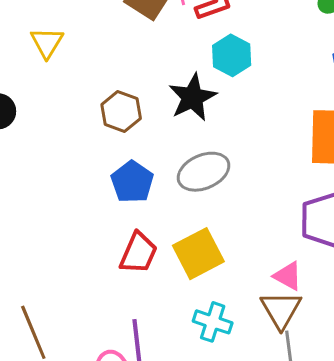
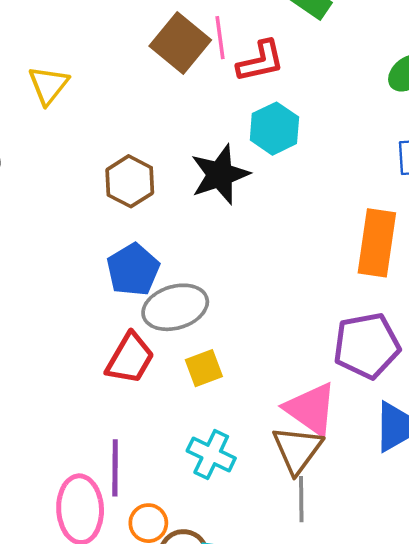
gray ellipse: (204, 172) -> (175, 307), moved
yellow square: (198, 254) -> (204, 368), size x0.6
pink triangle: (288, 276) -> (311, 409), size x1.5

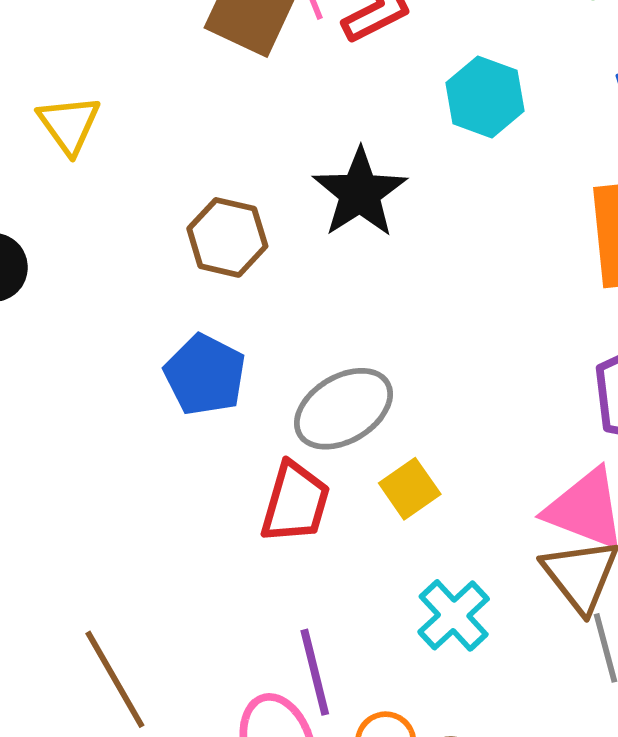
cyan hexagon: (274, 129) -> (485, 97), moved
blue pentagon: (133, 270) -> (205, 375), moved
cyan cross: (211, 455) -> (454, 615), turned 36

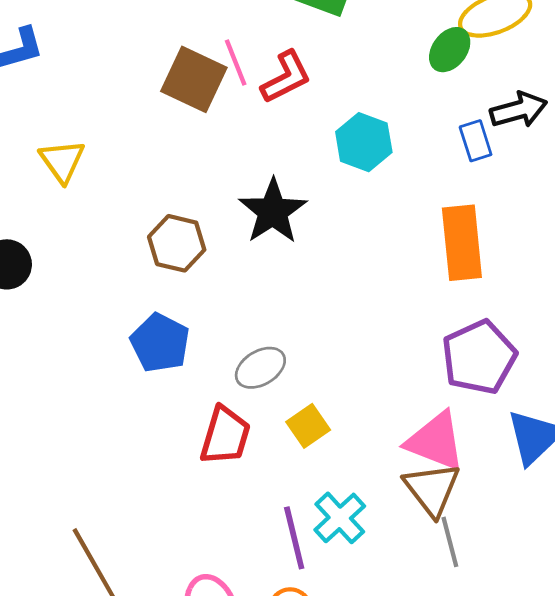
gray ellipse: (343, 409) -> (260, 368), size x0.7
purple line: (315, 672) -> (294, 538), moved

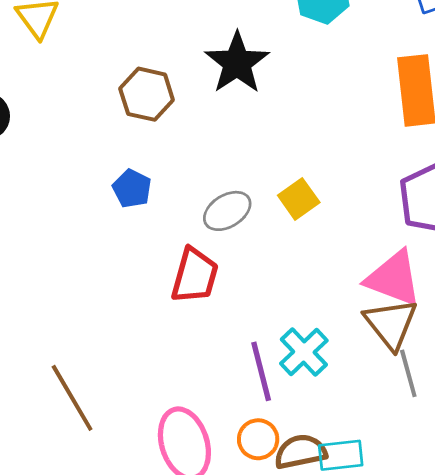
blue pentagon: (160, 343) -> (132, 189), size x0.7
yellow square: (308, 426) -> (299, 199), moved

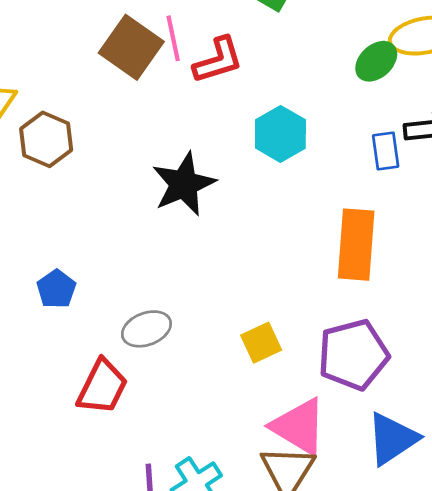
brown hexagon: (147, 94) -> (46, 139), moved
yellow square: (299, 199) -> (261, 343), moved

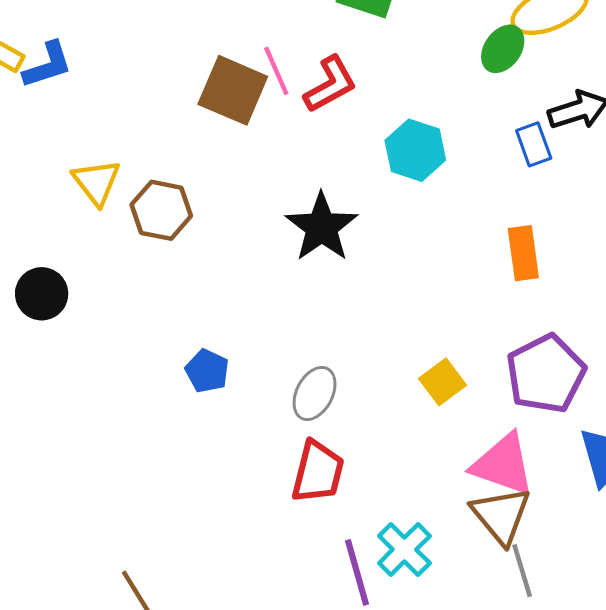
orange rectangle: (356, 245) -> (523, 253), size x0.7
gray ellipse: (146, 329) -> (315, 393), turned -30
red trapezoid: (102, 387) -> (318, 472), moved

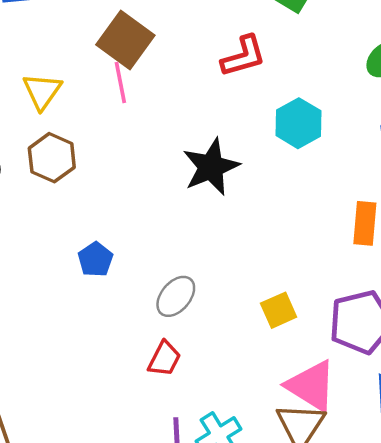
pink line: (276, 71) -> (120, 83), moved
brown square: (233, 90) -> (125, 40), moved
brown hexagon: (161, 210) -> (52, 158), moved
red trapezoid: (318, 472) -> (164, 359), size x0.7

